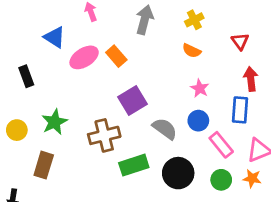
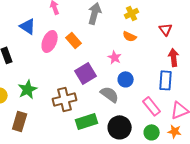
pink ellipse: (84, 57) -> (50, 41), turned -35
pink star: (200, 88) -> (115, 57), moved
blue circle: (198, 121) -> (126, 79), moved

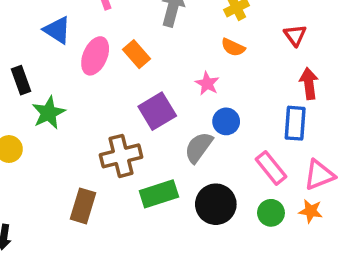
green star: (28, 89) -> (49, 113), moved
gray semicircle: (110, 94) -> (199, 147), turned -90
brown rectangle: (20, 121) -> (83, 206), moved

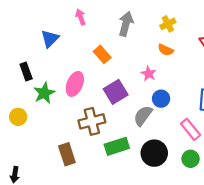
blue triangle: (57, 30) -> (50, 39), turned 42
pink ellipse: (95, 56) -> (75, 84), moved
brown rectangle: (83, 206) -> (67, 154), turned -35

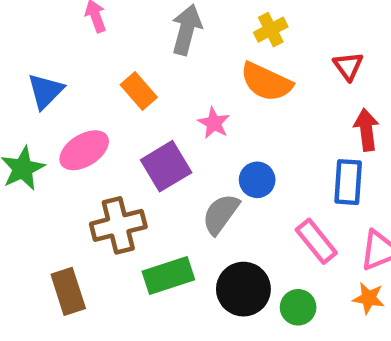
blue triangle: (50, 39) -> (45, 91), moved
orange semicircle: (166, 50) -> (266, 82), size x1.6
pink star: (149, 74) -> (214, 123), moved
pink ellipse: (75, 84) -> (84, 150), turned 35
green circle: (191, 159) -> (298, 307), moved

